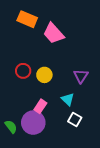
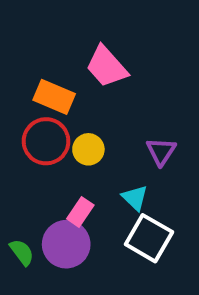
orange rectangle: (27, 19) -> (54, 97), moved
red circle: (23, 71) -> (46, 141), size x1.5
white square: (75, 120) -> (149, 238), size x1.6

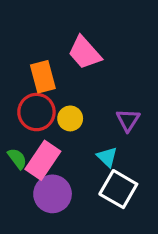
orange rectangle: (54, 97) -> (43, 77), turned 52
pink rectangle: (80, 212) -> (43, 160), moved, size x1.6
green semicircle: (22, 252) -> (17, 159), moved

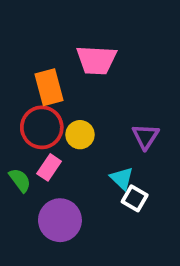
pink trapezoid: (85, 53) -> (96, 60), turned -45
pink rectangle: (43, 160) -> (49, 167), moved, size x0.6
white square: (118, 189) -> (135, 198), moved, size x0.6

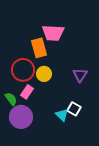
orange rectangle: (49, 87) -> (39, 48), moved
cyan triangle: (122, 178) -> (62, 115), moved
purple circle: (60, 220) -> (21, 117), moved

